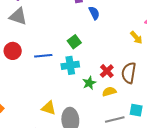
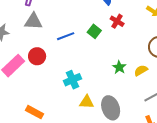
blue line: (43, 56) -> (66, 36), moved
cyan cross: (70, 65) -> (72, 80), moved
red cross: (107, 71) -> (117, 21), moved

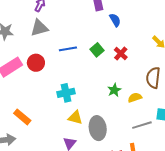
gray triangle: (33, 21) -> (39, 28), turned -30
red cross: (117, 21) -> (121, 53), moved

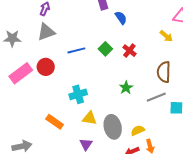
yellow semicircle: (135, 98) -> (138, 130), moved
orange rectangle: (22, 117) -> (55, 122), moved
gray line: (142, 125) -> (156, 97), moved

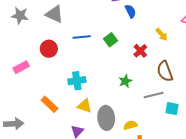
gray triangle: (46, 32) -> (54, 14), turned 36
yellow arrow: (166, 36) -> (162, 35), moved
red cross: (129, 51) -> (140, 51), moved
brown semicircle: (164, 72) -> (165, 71), turned -30
pink rectangle: (21, 73) -> (21, 67), moved, size x0.7

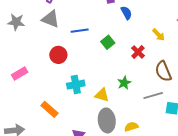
blue line: (82, 37) -> (80, 31), moved
red circle: (49, 49) -> (58, 55), moved
yellow triangle: (85, 106) -> (102, 95), moved

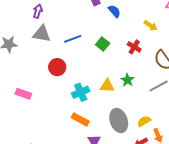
pink rectangle: (20, 74) -> (23, 94), turned 63
yellow triangle: (102, 95) -> (107, 86), moved
orange rectangle: (50, 109) -> (80, 120), moved

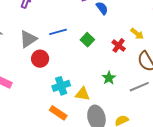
yellow arrow: (151, 26) -> (137, 34), moved
gray triangle: (42, 34) -> (28, 39), moved, turned -48
yellow triangle: (107, 86) -> (82, 94), moved

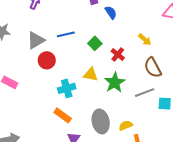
red cross: (119, 45) -> (118, 54), moved
green star: (109, 78) -> (115, 82), size x1.5
yellow triangle: (82, 94) -> (91, 74), moved

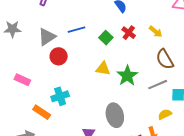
red cross: (118, 54) -> (129, 33), moved
cyan cross: (67, 88) -> (60, 96), moved
orange rectangle: (63, 115) -> (42, 112), moved
yellow semicircle: (126, 125) -> (165, 114), moved

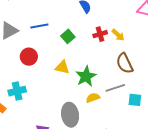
red cross: (129, 33) -> (100, 34), moved, turned 32
red circle: (59, 56) -> (29, 57), moved
yellow semicircle: (165, 114) -> (93, 98), moved

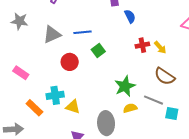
green square: (68, 36) -> (98, 51), moved
brown semicircle: (125, 63) -> (165, 76), turned -35
yellow triangle: (62, 67) -> (73, 107), moved
gray line: (115, 88) -> (153, 100), turned 36

